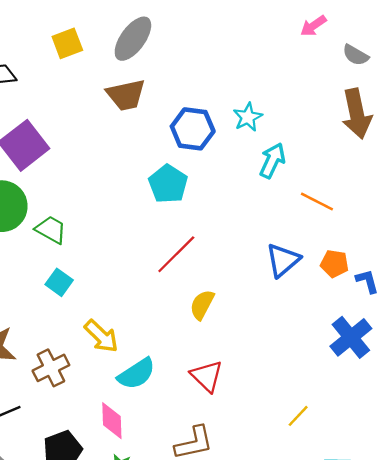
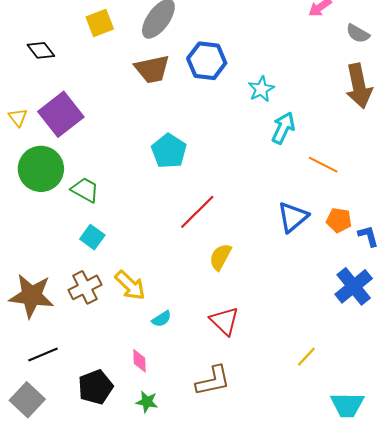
blue hexagon: (193, 129) -> (207, 61), moved
cyan pentagon: (168, 184) -> (169, 151), moved
brown cross: (51, 368) -> (85, 287), moved
cyan semicircle: (136, 374) -> (162, 319), size x0.6
pink diamond: (112, 421) -> (140, 361), size x0.7

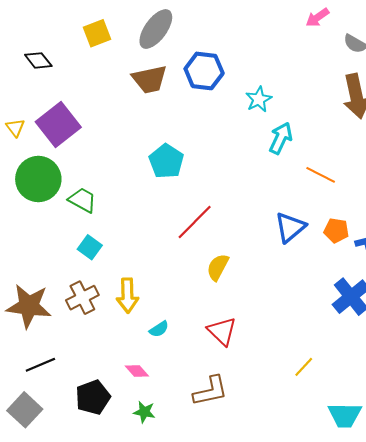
yellow arrow: (130, 285) -> (127, 296), turned 44
pink diamond: (140, 361) -> (137, 371), turned -40

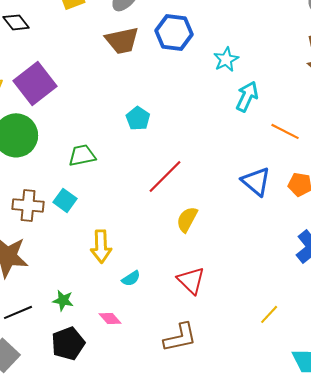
cyan pentagon: (166, 161) -> (138, 118), size x0.7
green trapezoid: (82, 200) -> (82, 155), moved, turned -40
blue triangle: (290, 227) -> (256, 181), turned -40
brown cross: (82, 298) -> (28, 205), moved, turned 32
green star: (144, 412) -> (63, 300), moved

